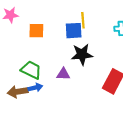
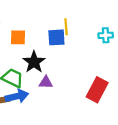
black star: (82, 54) -> (34, 62), moved, turned -30
blue arrow: (35, 88) -> (17, 96), size x1.5

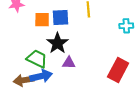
cyan cross: (106, 35) -> (126, 26), moved
blue square: (56, 37) -> (61, 18), moved

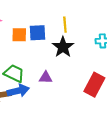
black star: (57, 43) -> (63, 47), moved

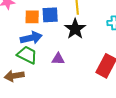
blue arrow: (18, 91) -> (31, 38), moved

